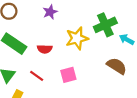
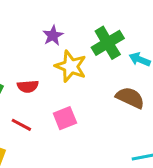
purple star: (50, 12) -> (53, 36), moved
yellow star: (77, 38) -> (71, 66), turned -30

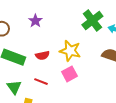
purple star: (53, 36) -> (35, 21), moved
yellow star: (71, 66) -> (70, 51), moved

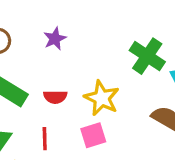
green cross: (92, 20) -> (147, 56), turned -30
red line: (41, 82) -> (45, 139), turned 56

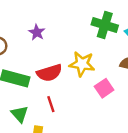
red semicircle: (55, 97) -> (49, 73), size x1.5
pink square: (93, 135) -> (104, 88), moved

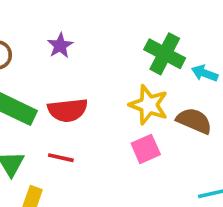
yellow star: (82, 64) -> (149, 105), moved
red line: (51, 104) -> (61, 158), turned -70

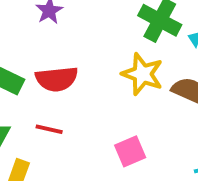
pink square: (146, 149) -> (130, 151), moved

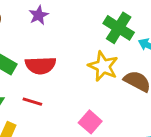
pink square: (130, 151) -> (90, 122), turned -30

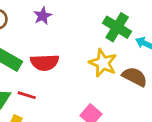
red line: (32, 102) -> (27, 95), moved

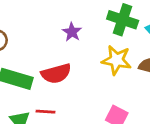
purple star: (43, 16) -> (72, 32), moved

